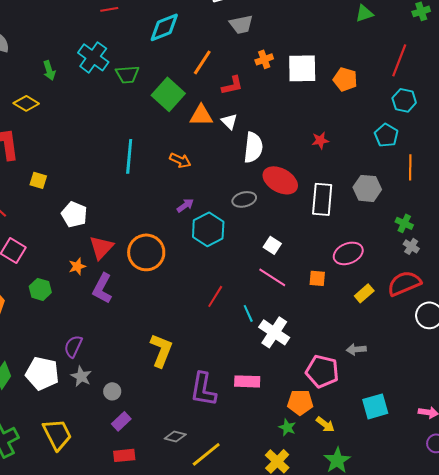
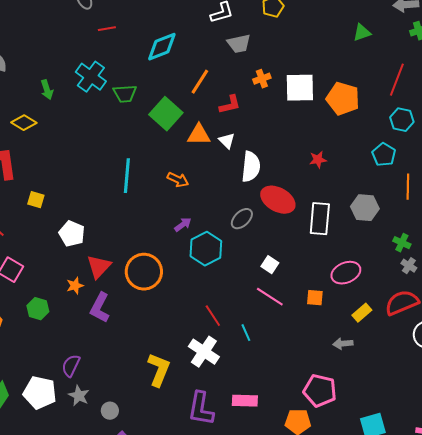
orange pentagon: (345, 79) -> (343, 99), size x1.4
gray ellipse: (244, 199) -> (242, 219), turned -30
red line: (215, 296) -> (213, 316), turned -65
white cross: (274, 332) -> (204, 352), moved
gray arrow: (356, 349) -> (343, 344), moved

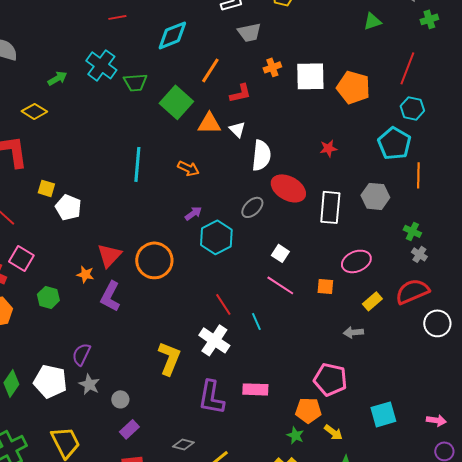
green arrow: (47, 90) -> (57, 78), turned -102
cyan pentagon: (384, 155) -> (394, 143), size x1.4
white pentagon: (72, 234) -> (68, 207), moved
orange star: (75, 286) -> (85, 274), turned 30

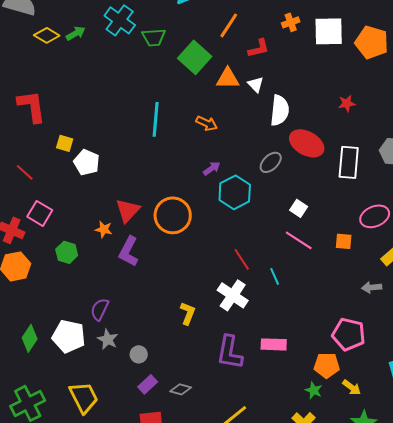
yellow diamond: (34, 111) -> (47, 35), moved
yellow L-shape: (169, 358) -> (188, 313), size x0.7
gray diamond: (183, 444) -> (181, 389), moved

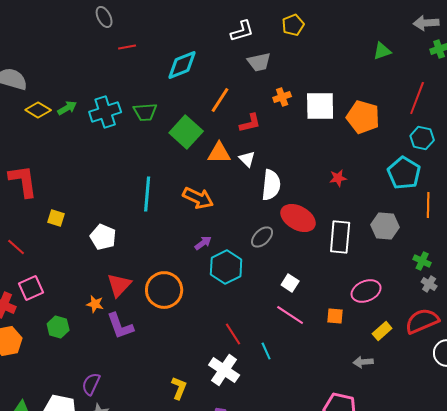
cyan cross: (120, 20) -> (105, 112), moved, turned 36
orange arrow: (207, 123) -> (198, 198), size x1.4
white pentagon: (87, 162) -> (103, 237), moved
pink square: (40, 213) -> (31, 288), turned 35
purple L-shape: (129, 251) -> (120, 326), turned -48

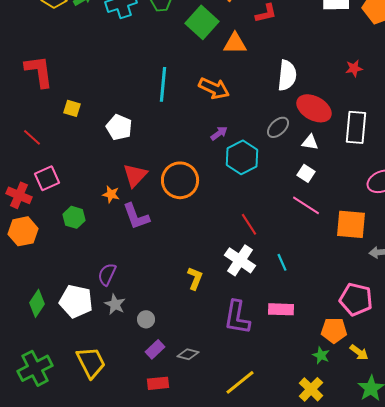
white triangle: (247, 159) -> (310, 142), moved, turned -36
orange square: (335, 316) -> (351, 224), moved, size x1.8
cyan line: (266, 351) -> (282, 262), moved

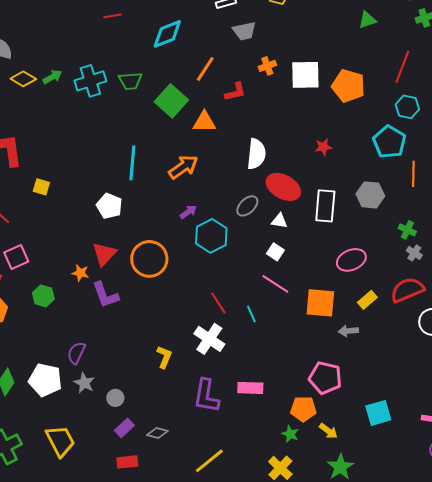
orange arrow: (214, 88) -> (183, 167), turned -60
white pentagon: (119, 127) -> (109, 206), moved
cyan line: (282, 262) -> (251, 314), moved

